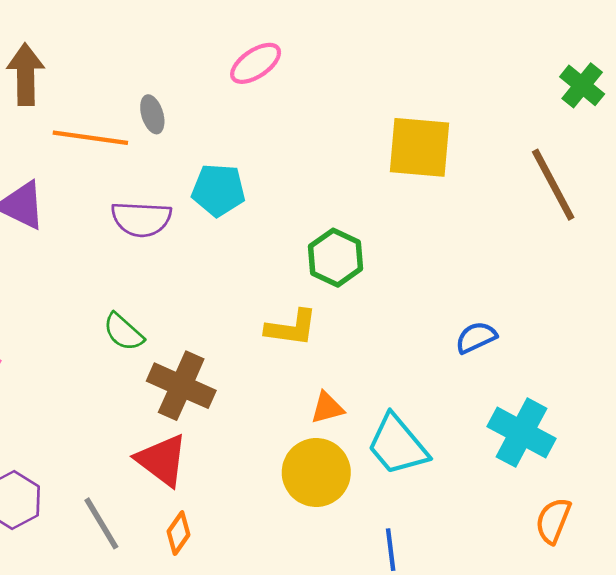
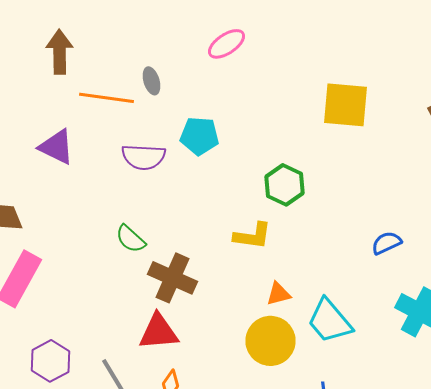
red triangle: (162, 460) -> (158, 332), turned -42

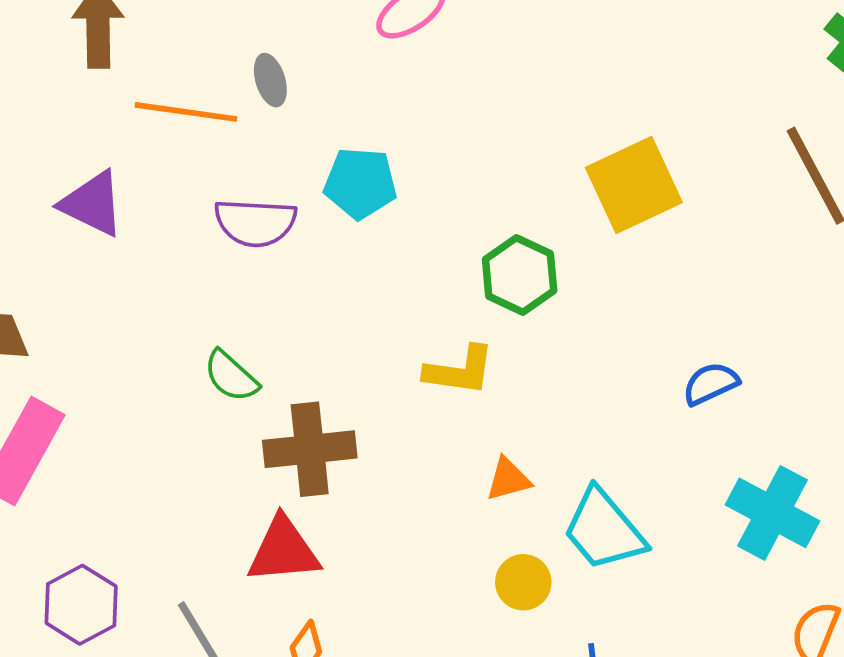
yellow square: (346, 105) -> (634, 185), moved, turned -30
brown cross: (172, 278) -> (310, 449), turned -30
yellow circle: (270, 341) -> (523, 582), moved, size x0.6

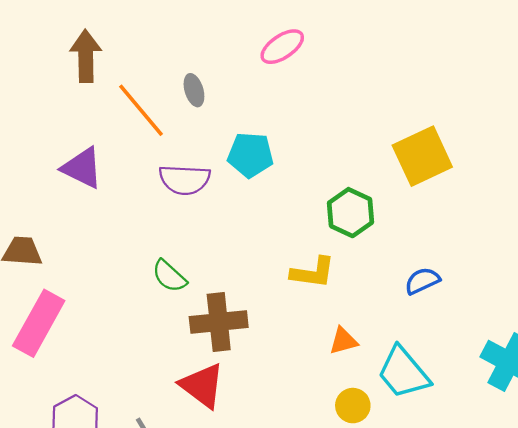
orange line: (186, 112) -> (141, 110), turned 42
blue semicircle: (711, 384) -> (422, 281), moved
red triangle: (283, 550) -> (202, 386), turned 42

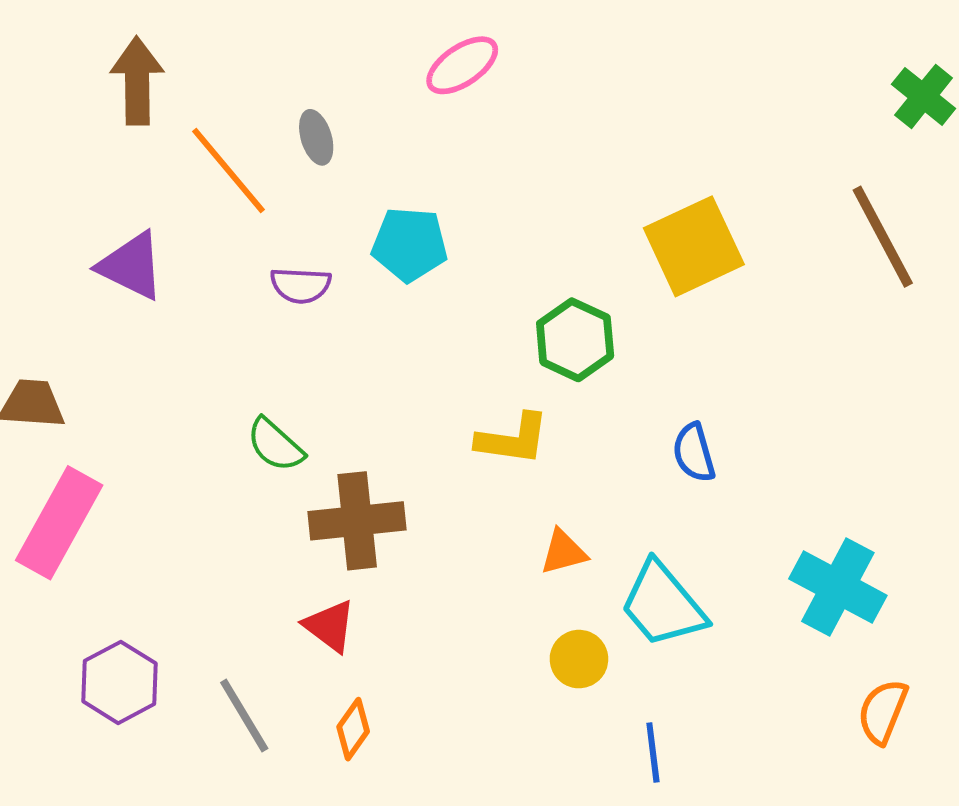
purple semicircle: (185, 180) -> (301, 285), size x0.7
blue semicircle: (422, 281) -> (694, 453), turned -81
red triangle: (202, 386) -> (330, 626), size x0.7

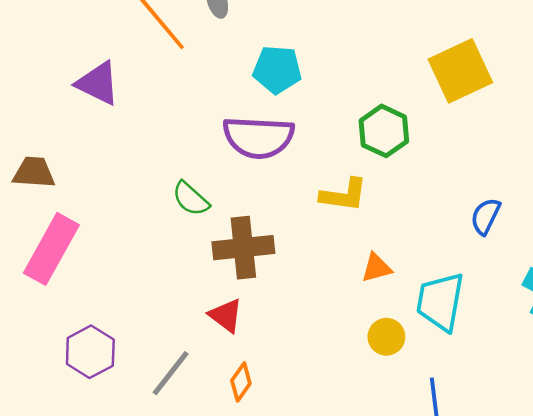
purple semicircle: (301, 285) -> (258, 137), moved, size x1.8
blue semicircle: (694, 453) -> (486, 216), moved, turned 42
cyan trapezoid: (663, 605) -> (440, 302), turned 50
gray line: (244, 716) -> (171, 373), turned 69

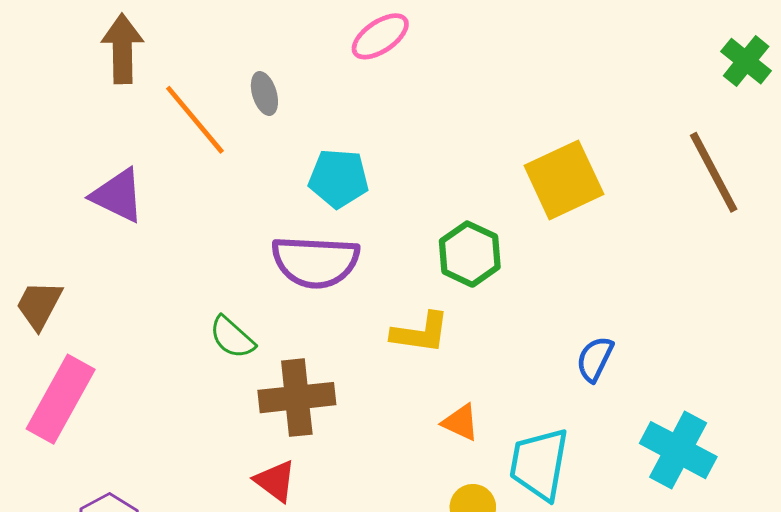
brown trapezoid: (34, 172) -> (39, 305), turned -66
orange triangle: (376, 268) -> (460, 422), turned 40

